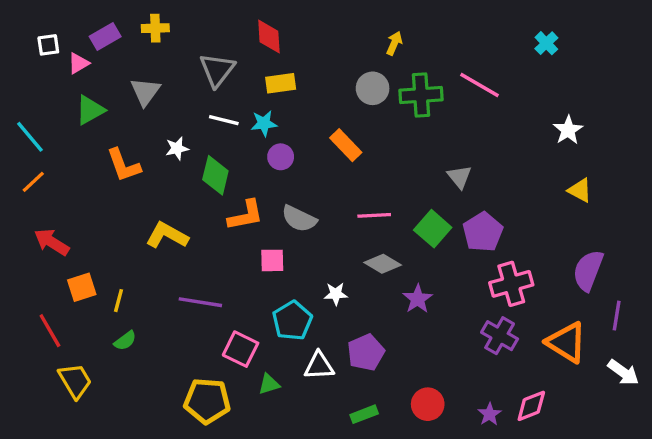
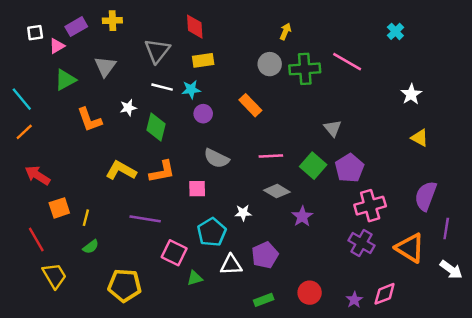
orange L-shape: (246, 215) -> (162, 172), moved
yellow pentagon: (207, 401) -> (125, 285), moved

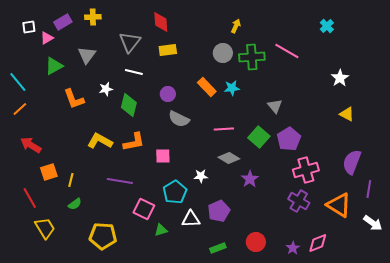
cyan star: (191, 89) -> (232, 88), moved
gray semicircle: (216, 158) -> (179, 119), moved

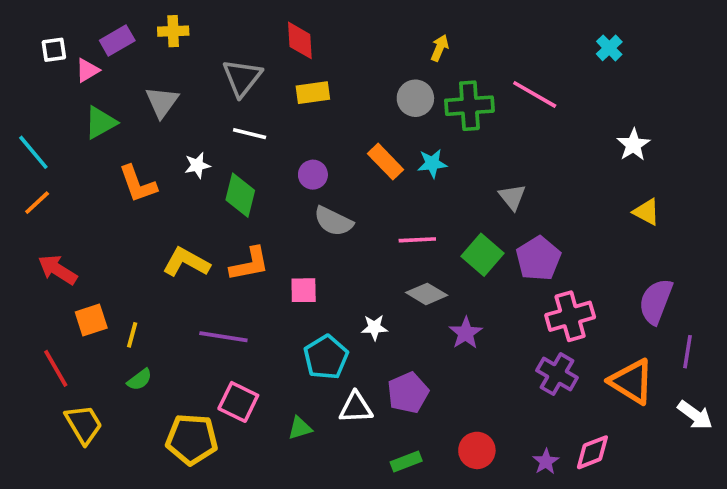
pink square: (144, 209) -> (238, 402), moved

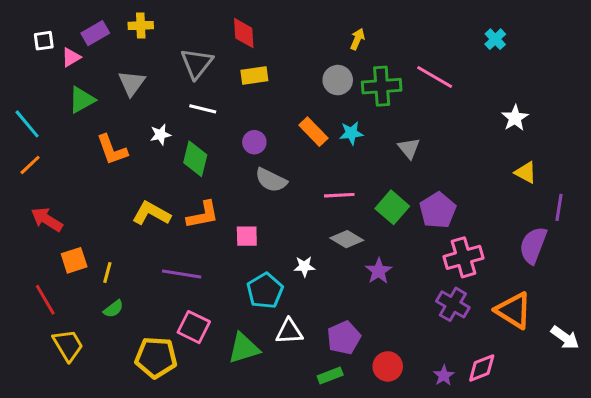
gray triangle: (512, 197) -> (409, 148), moved
purple line: (687, 352) -> (559, 207), moved
purple pentagon: (408, 393) -> (344, 338), moved
green triangle: (300, 428) -> (244, 348), size x1.6

